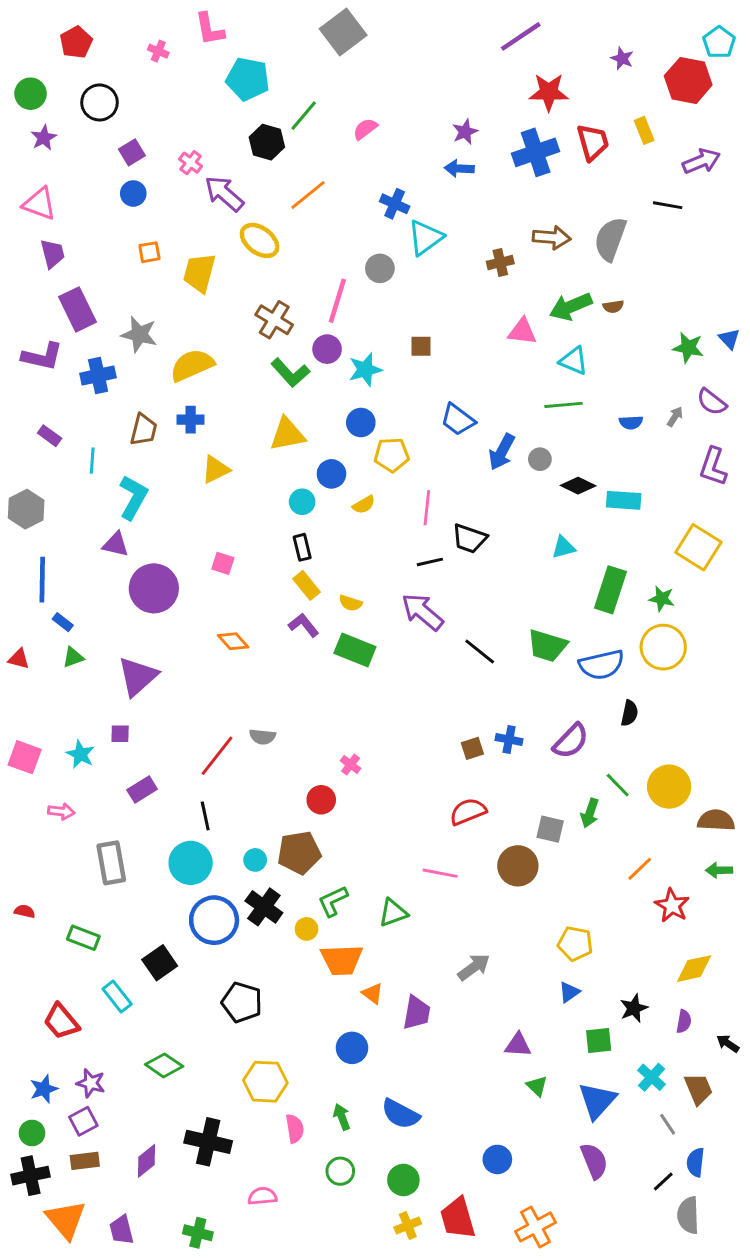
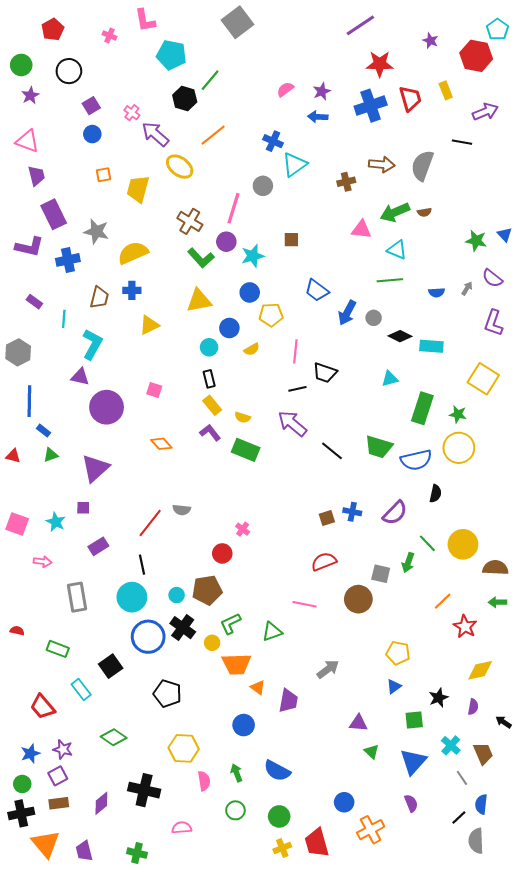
pink semicircle: (365, 129) -> (285, 89), moved
purple semicircle: (594, 1161) -> (411, 803), size x0.7
orange cross: (536, 1227) -> (371, 830), moved

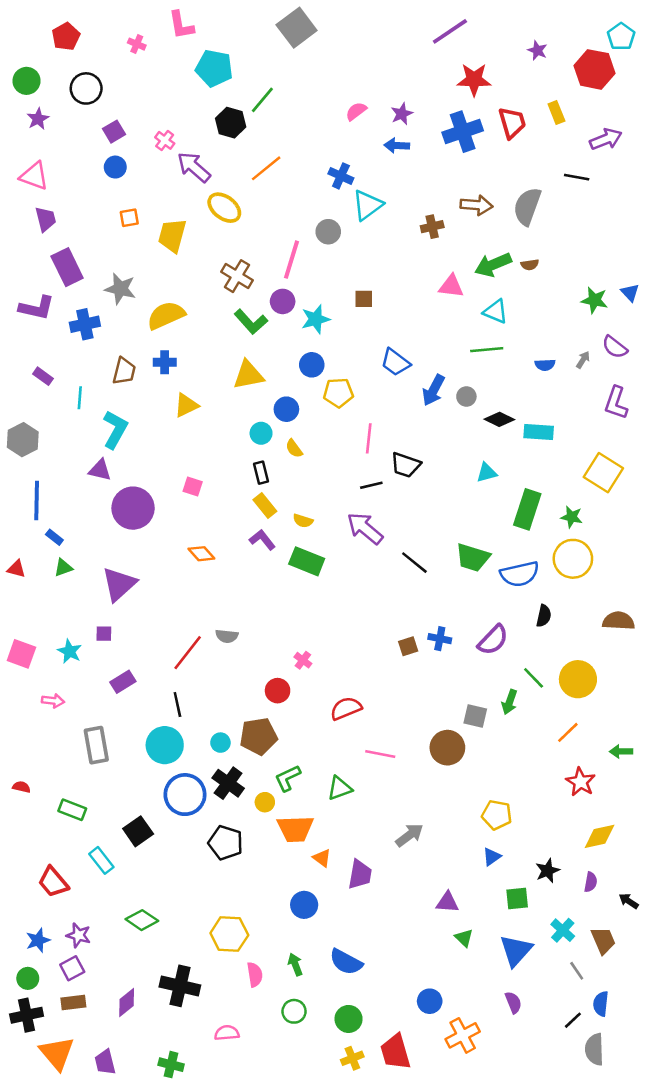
yellow semicircle: (252, 349) -> (294, 448), moved, turned 84
red semicircle: (324, 562) -> (346, 708), moved
brown semicircle: (495, 568) -> (619, 621), moved
orange line: (443, 601) -> (568, 732), moved
black pentagon: (167, 694) -> (226, 843), moved

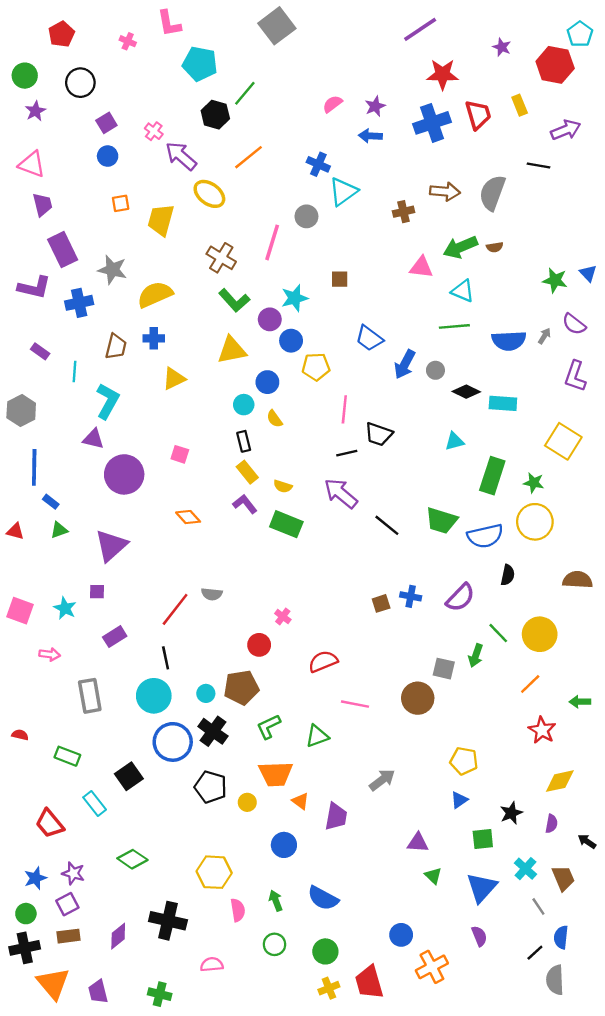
purple circle: (283, 301) -> (270, 319), moved
blue semicircle: (545, 365) -> (509, 341), size x1.8
yellow circle: (265, 802) -> (247, 802), moved

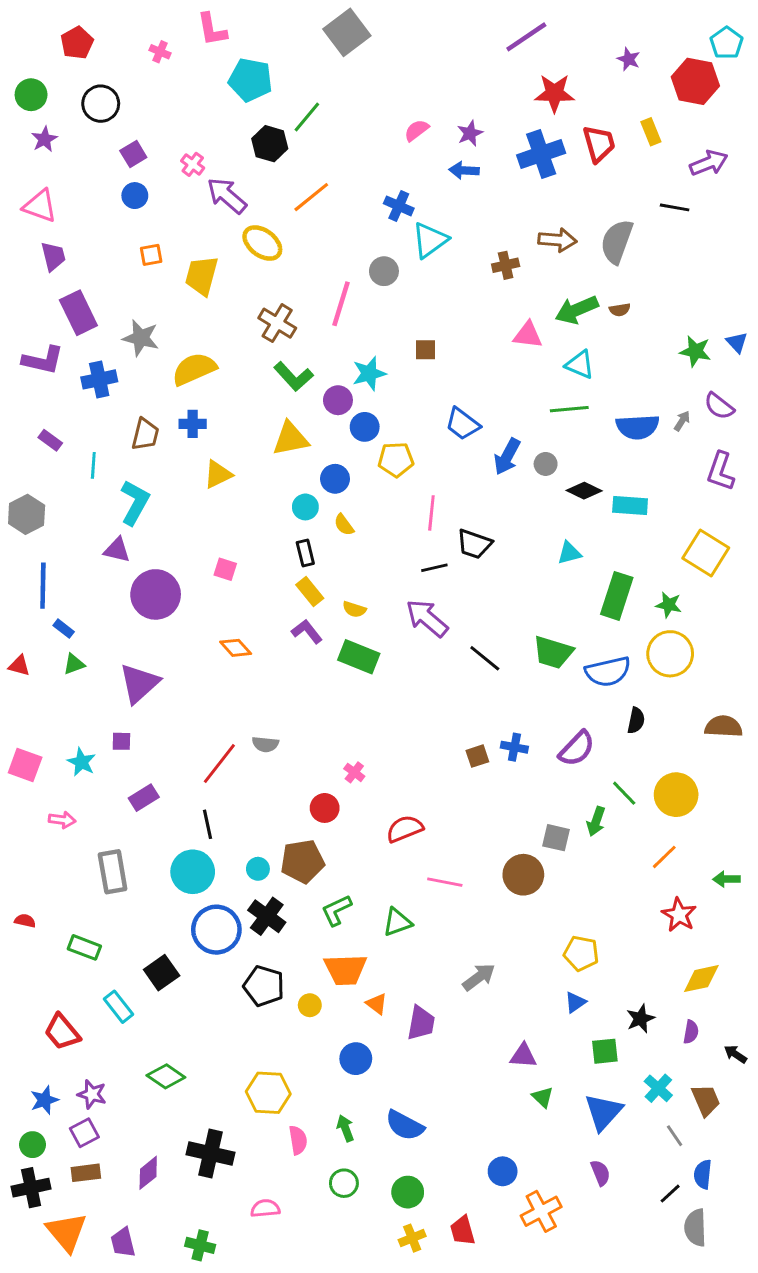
red trapezoid: (369, 982) -> (463, 1231), size x0.7

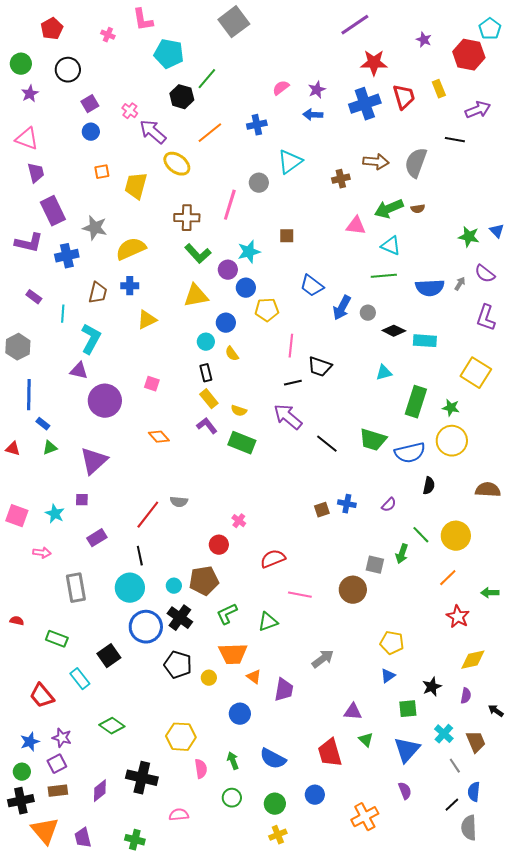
blue cross: (399, 206) -> (257, 125), moved, turned -36
brown cross: (277, 323) -> (187, 218), turned -30
purple semicircle: (577, 749) -> (389, 505), size x0.6
blue circle: (503, 1171) -> (315, 795), moved
red trapezoid: (463, 1231) -> (330, 753), moved, size x1.4

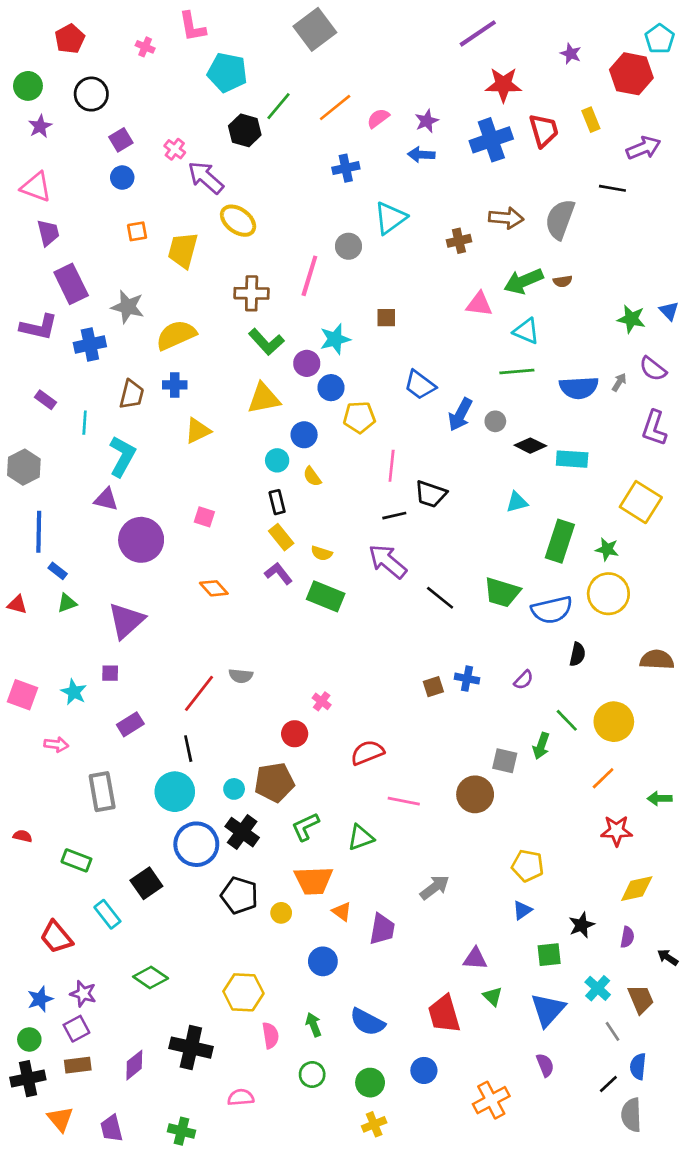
orange line: (210, 133) -> (335, 107), moved
red star: (458, 617) -> (617, 831), turned -30
orange triangle: (45, 831) -> (60, 1119), size x0.7

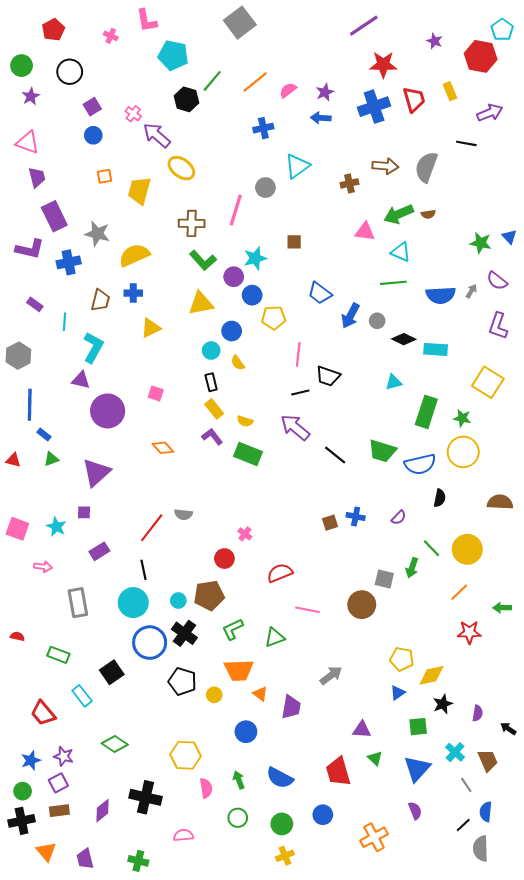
yellow diamond: (637, 889) -> (431, 675), moved

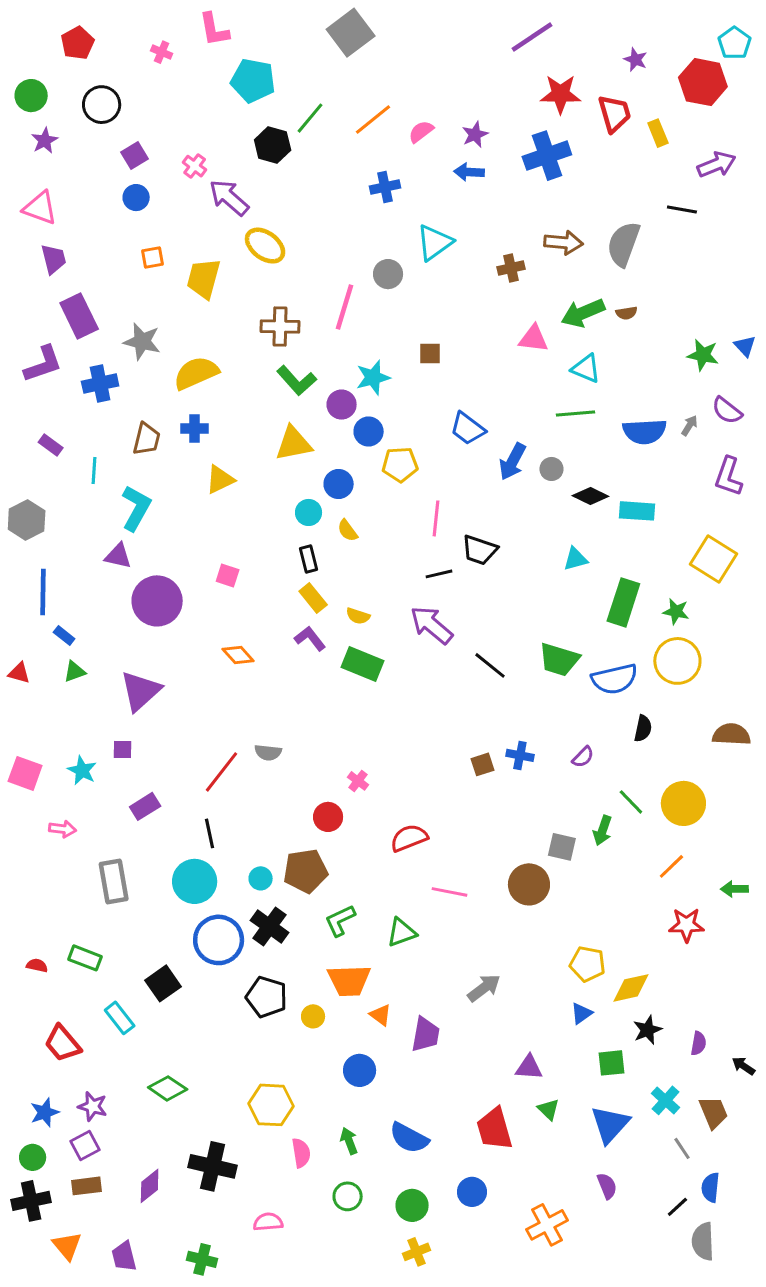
red trapezoid: (414, 99) -> (614, 114), moved
purple L-shape: (30, 249) -> (43, 364), turned -32
red semicircle: (17, 636) -> (37, 965), moved

